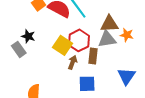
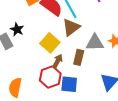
brown triangle: (109, 24) -> (71, 27), moved, turned -42
red hexagon: (79, 40) -> (50, 77), moved

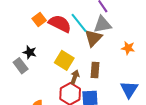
brown triangle: (71, 27) -> (93, 38), moved
gray triangle: (95, 43) -> (102, 24), moved

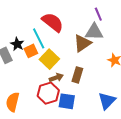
orange square: (39, 20) -> (31, 51), moved
cyan line: (79, 23) -> (39, 38), moved
brown arrow: (75, 77) -> (56, 78), turned 40

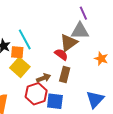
red semicircle: (53, 22) -> (61, 54), moved, size x0.6
orange square: (31, 51) -> (17, 52), turned 32
yellow square: (49, 59) -> (20, 67), moved

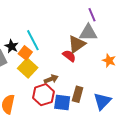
orange square: (17, 52) -> (25, 53), turned 32
brown rectangle: (65, 75) -> (78, 94), moved

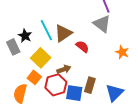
gray triangle: (88, 33) -> (102, 24), turned 36
brown triangle: (77, 44) -> (63, 33), moved
orange square: (25, 53) -> (34, 77), moved

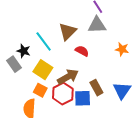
gray triangle: (102, 24) -> (97, 25), turned -30
brown triangle: (63, 33) -> (68, 32), moved
brown arrow: (64, 69) -> (68, 77), size x1.5
brown rectangle: (90, 85) -> (96, 88), turned -35

